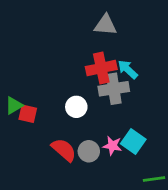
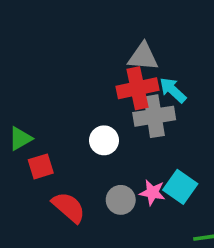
gray triangle: (105, 25) -> (143, 57), moved
red square: (28, 114) -> (41, 166), moved, turned -30
red semicircle: (64, 150) -> (69, 207), moved

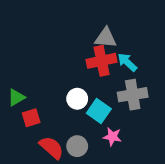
gray cross: (154, 116) -> (133, 95), moved
cyan square: (180, 187) -> (99, 111), moved
gray circle: (121, 200) -> (77, 146), moved

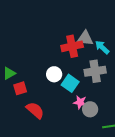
gray triangle: (106, 38) -> (85, 38), moved
cyan arrow: (127, 62) -> (102, 47), moved
gray circle: (77, 146) -> (90, 109), moved

